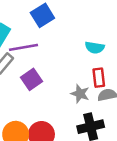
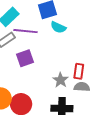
cyan semicircle: (95, 48) -> (58, 27), moved

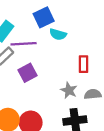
red rectangle: (79, 71) -> (83, 64), moved

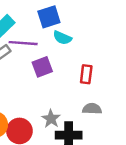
purple square: (27, 73) -> (42, 67), moved
gray star: (69, 90) -> (51, 119), moved

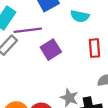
cyan semicircle: (62, 38) -> (80, 16), moved

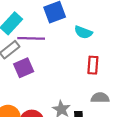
purple square: (51, 50) -> (24, 68), moved

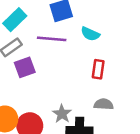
purple line: (31, 38) -> (52, 39), moved

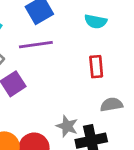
cyan semicircle: (90, 34) -> (96, 21), moved

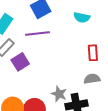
red rectangle: (96, 67) -> (93, 53), moved

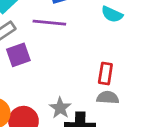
red rectangle: (93, 53) -> (105, 74), moved

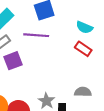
red rectangle: (105, 74) -> (83, 49), moved, turned -63

